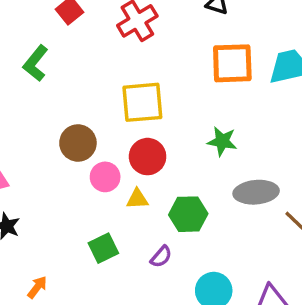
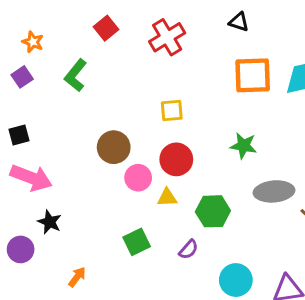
yellow square: (142, 102) -> (172, 111), size x0.6

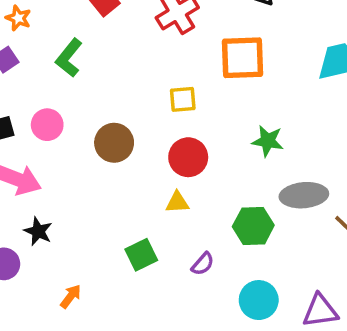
orange square: (253, 75) -> (242, 58), moved
pink circle: (138, 178) -> (47, 125), moved
green hexagon: (213, 211) -> (253, 226), moved

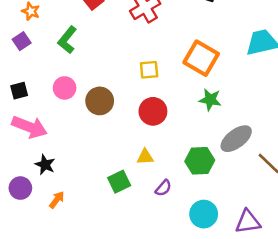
orange square: (242, 58) -> (201, 58), moved, turned 32
pink circle: (47, 125) -> (65, 88), moved
gray ellipse: (304, 195) -> (236, 139), turned -32
yellow triangle: (177, 202) -> (145, 157), moved
orange arrow: (71, 296) -> (57, 200), moved

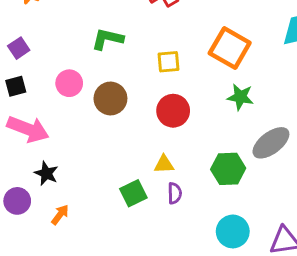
green L-shape: (67, 40) -> (107, 39), moved, turned 64
purple square: (22, 41) -> (19, 48), moved
purple semicircle: (163, 188) -> (175, 193), moved, turned -42

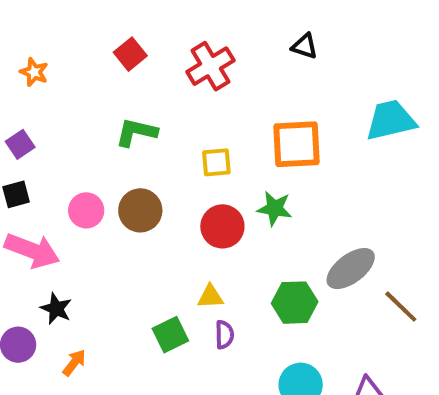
orange square: (230, 48) -> (297, 144), turned -33
pink circle: (69, 83) -> (86, 210), moved
green star: (240, 97) -> (275, 208), moved

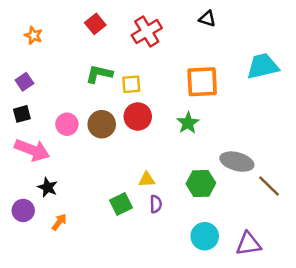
yellow square: (216, 162) -> (131, 84), moved
green star: (275, 208) -> (188, 123), turned 30
red circle: (222, 226) -> (138, 116), moved
gray ellipse: (351, 269) -> (237, 162), turned 52

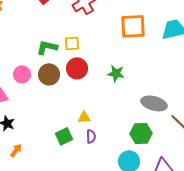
green L-shape: (99, 74) -> (47, 47), moved
orange square: (202, 82) -> (133, 26), moved
green star: (188, 123) -> (116, 73), turned -30
green hexagon: (201, 183) -> (141, 133), moved

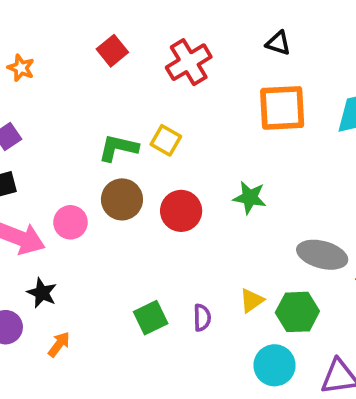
yellow square: (72, 43) -> (166, 140), turned 35
red circle: (77, 68) -> (181, 211), moved
pink circle: (22, 74) -> (70, 222), moved
yellow triangle: (84, 117) -> (252, 300), moved, turned -32

